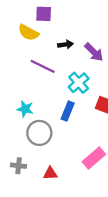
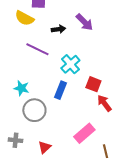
purple arrow: (94, 52) -> (84, 22), moved
red triangle: (50, 173) -> (44, 147), turned -40

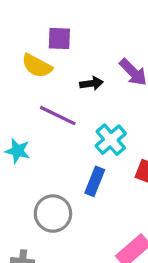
cyan star: (21, 88) -> (18, 151), moved

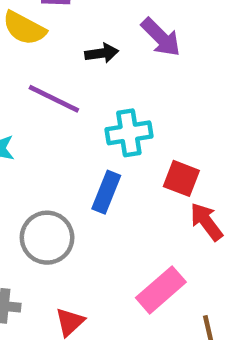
cyan cross: (111, 140) -> (129, 133), turned 32

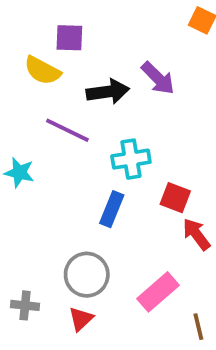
black arrow: (102, 53) -> (108, 92), size x1.5
gray circle: (47, 238) -> (87, 275), moved

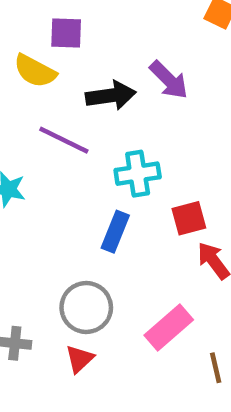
red square: (175, 198) -> (189, 218), turned -36

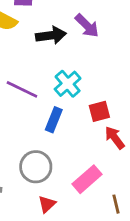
purple line: (64, 140) -> (22, 89), moved
cyan cross: (138, 174) -> (68, 84), turned -32
red triangle: (80, 359) -> (47, 204), moved

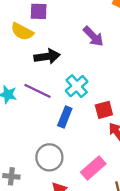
black arrow: (51, 35) -> (47, 56), moved

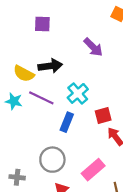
yellow semicircle: (22, 32) -> (24, 74), moved

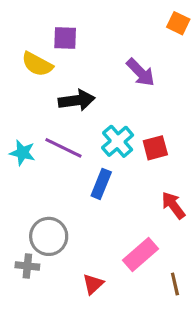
yellow semicircle: (24, 74) -> (37, 64), moved
red square: (103, 116) -> (155, 148), moved
gray circle: (52, 160) -> (49, 236), moved

